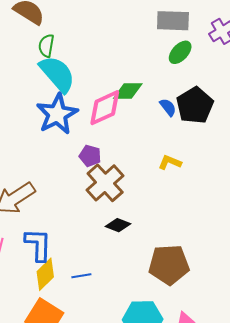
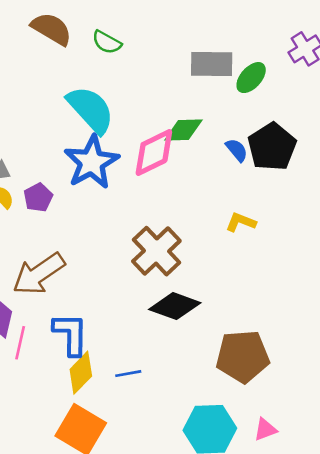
gray rectangle: (173, 21) -> (212, 64), moved
green semicircle: (46, 46) -> (107, 42), moved, turned -70
purple pentagon: (90, 156) -> (38, 197), moved, turned 30
black diamond: (118, 225) -> (175, 306), size x1.5

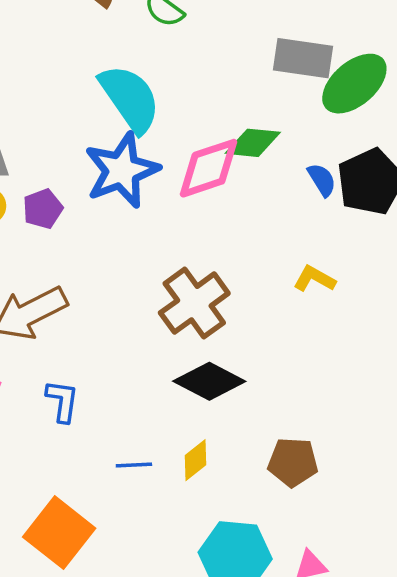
green ellipse: (251, 78) -> (354, 84), size x1.5
blue L-shape: (71, 334) -> (62, 401), size x0.7
brown pentagon: (243, 356) -> (293, 462), size x0.7
yellow diamond: (81, 373) -> (195, 460), moved, size x0.7

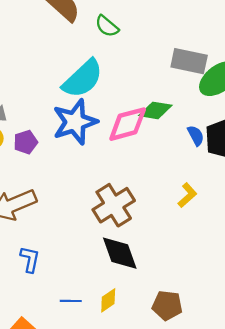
cyan semicircle: (130, 98) -> (83, 79), turned 78
yellow L-shape: (314, 279) -> (187, 195), turned 105
black diamond: (209, 381) -> (120, 253), turned 39

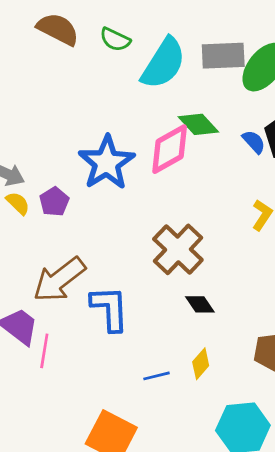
cyan semicircle: (83, 79) -> (163, 63), moved
green diamond: (155, 110) -> (198, 124), turned 52
black diamond: (120, 253) -> (200, 304), size x0.6
blue L-shape: (30, 259) -> (110, 308), moved, size x1.5

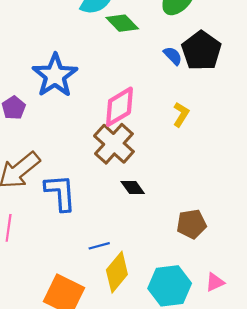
green diamond: (198, 124) -> (122, 23), moved
pink diamond: (170, 149) -> (119, 107), moved
yellow diamond: (201, 364) -> (117, 272), moved, size x1.6

